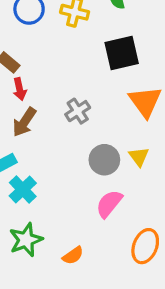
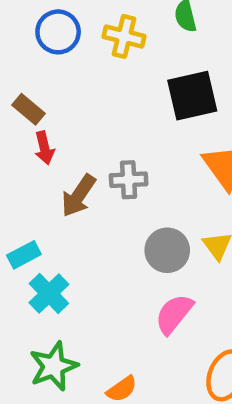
gray cross: (78, 111) -> (129, 180), turned 30
brown arrow: (24, 122) -> (79, 196), moved

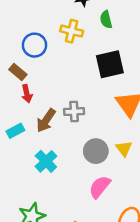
blue circle: (58, 32) -> (34, 45), moved
cyan rectangle: (24, 255) -> (15, 131), moved
cyan cross: (49, 293) -> (46, 161), moved

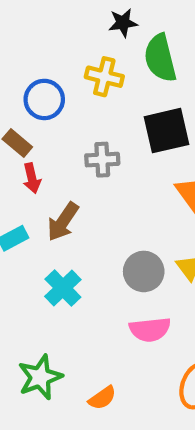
green semicircle: (106, 20) -> (160, 58), size x1.6
gray cross: (74, 112) -> (102, 160), moved
pink semicircle: (100, 187) -> (150, 329), turned -135

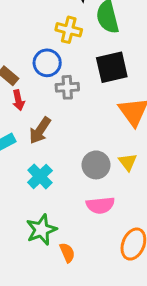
blue circle: (44, 99) -> (47, 63), moved
green star: (40, 377) -> (41, 230), moved
orange semicircle: (102, 398) -> (67, 253), turned -78

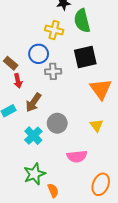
gray circle: (96, 165) -> (57, 123), moved

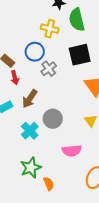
gray cross: (53, 71) -> (49, 69), turned -35

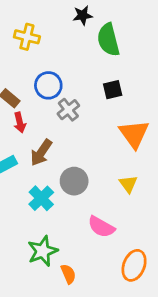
yellow cross: (50, 29) -> (27, 37), moved
black square: (80, 55) -> (113, 90), size x0.6
pink semicircle: (72, 151) -> (101, 227), turned 36

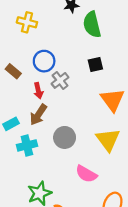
red arrow: (20, 123) -> (38, 91), moved
yellow triangle: (128, 184) -> (108, 140), size x1.6
cyan cross: (41, 198) -> (27, 145), moved, turned 30

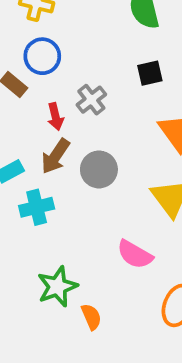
blue circle: (44, 61) -> (42, 56), moved
gray circle: (65, 137) -> (99, 169), moved

